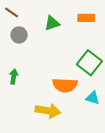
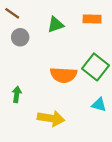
green arrow: (14, 77) -> (17, 94), moved
orange semicircle: (65, 85) -> (64, 75), moved

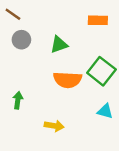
green triangle: (56, 25) -> (59, 45), moved
yellow arrow: (51, 118) -> (54, 126), size x0.7

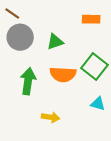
gray circle: (21, 40) -> (20, 37), size x1.5
green arrow: (18, 100) -> (28, 81), moved, size x1.6

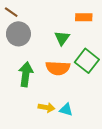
green triangle: (55, 42) -> (62, 38), moved, turned -35
cyan triangle: (98, 104) -> (66, 110), moved

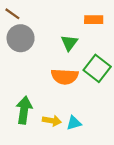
green arrow: (26, 74) -> (24, 110), moved
cyan triangle: (66, 110) -> (74, 123), turned -32

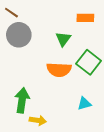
yellow arrow: (52, 121) -> (38, 120), moved
cyan triangle: (74, 123) -> (84, 103), moved

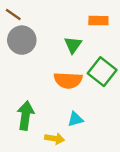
cyan triangle: (84, 103) -> (75, 119), moved
yellow arrow: (38, 120) -> (55, 139), moved

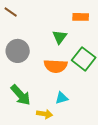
gray circle: (22, 40) -> (18, 51), moved
green arrow: (25, 116) -> (21, 95), turned 130

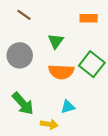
brown line: (11, 12) -> (24, 15), moved
green triangle: (60, 37) -> (56, 41), moved

